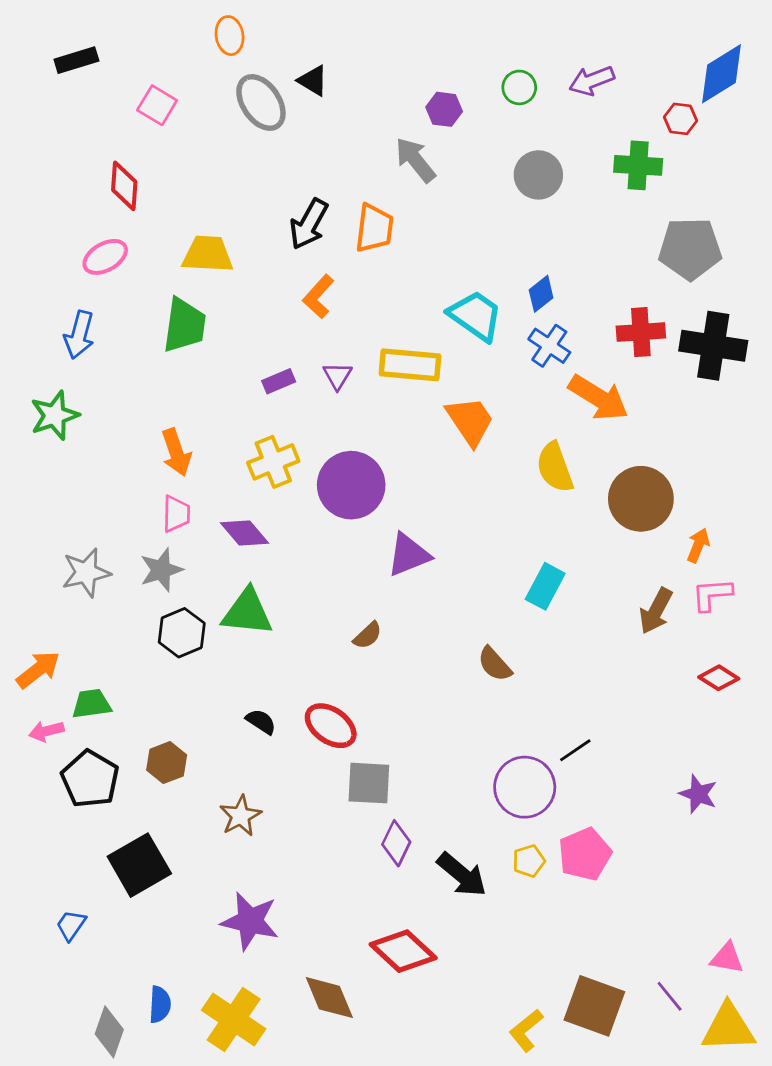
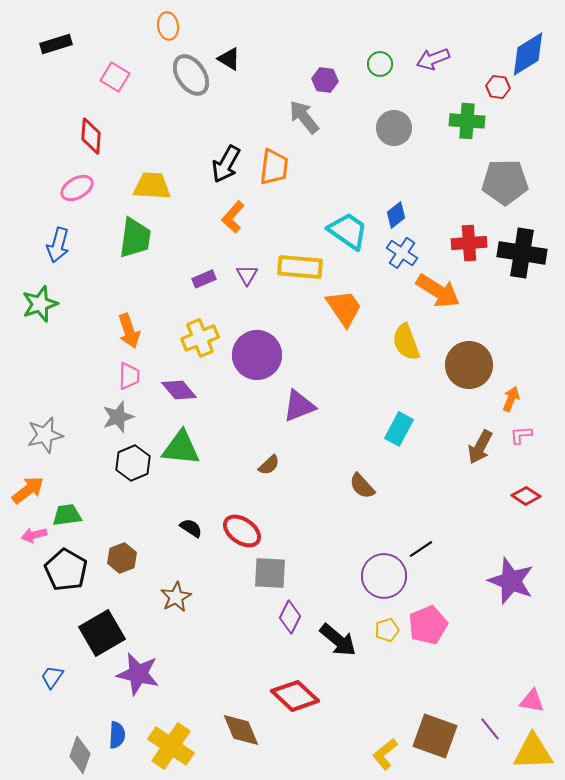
gray star: (86, 573) -> (45, 435), moved
pink L-shape: (712, 594) -> (521, 435), size x0.7
purple star: (698, 794) -> (511, 581), size x1.6
purple star: (250, 921) -> (138, 674), moved

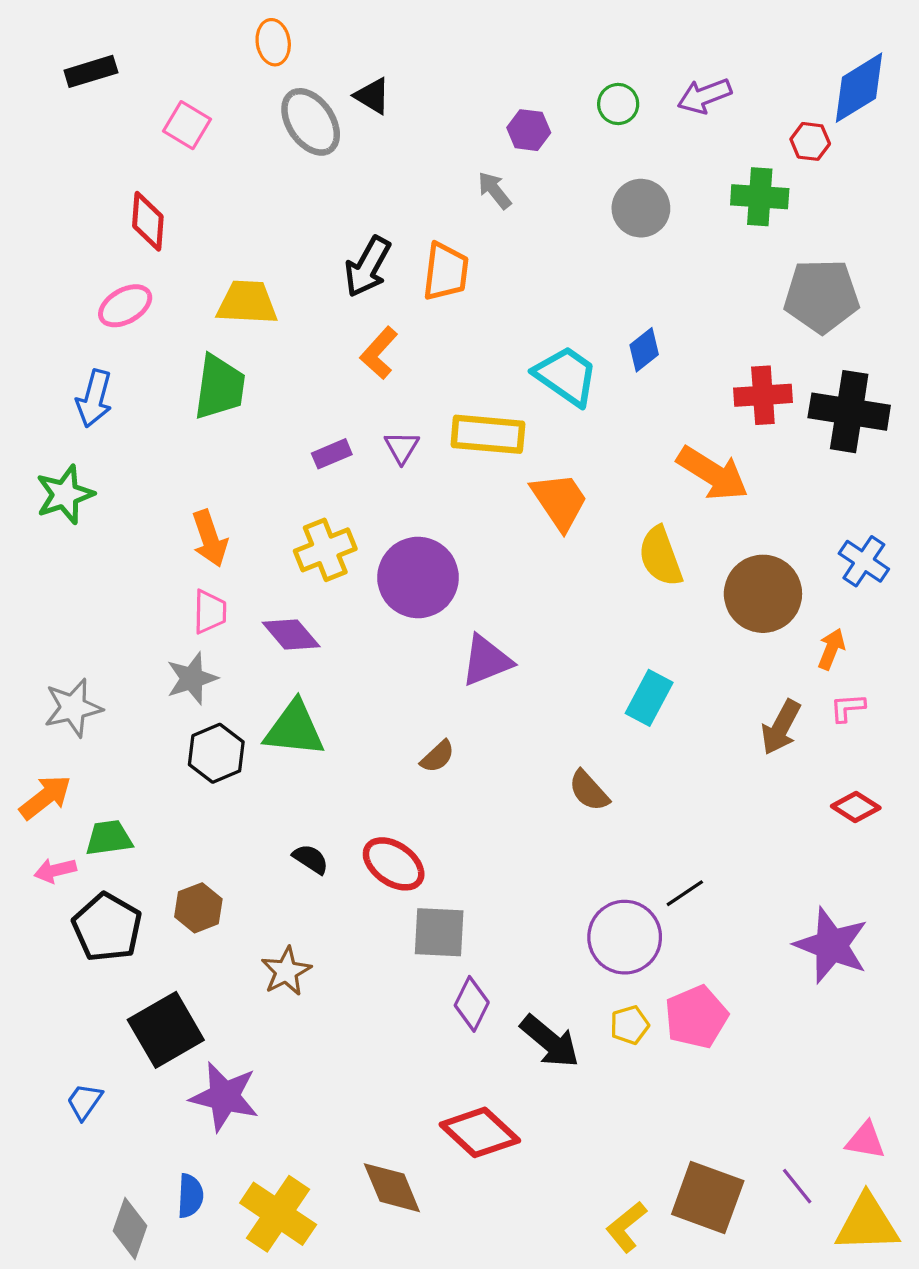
gray arrow: (304, 117) -> (494, 190), size x0.7
blue cross: (402, 253) -> (864, 561), moved

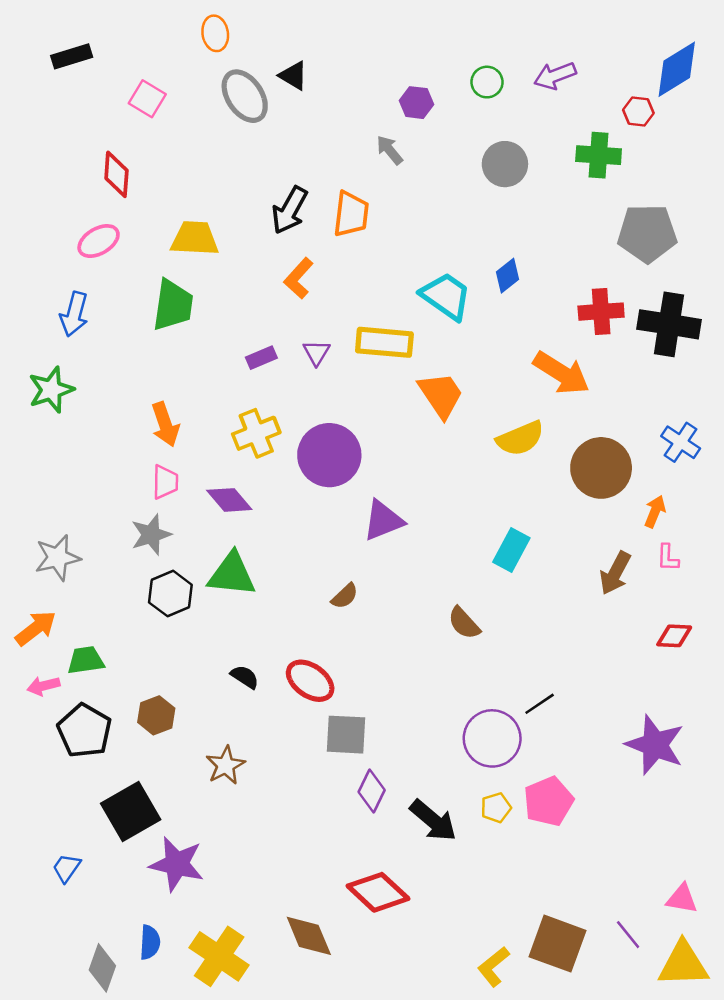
yellow semicircle: (660, 556) -> (520, 438), turned -93
pink L-shape: (848, 708) -> (668, 558), turned -84
red diamond: (856, 807) -> (674, 636), turned -30

